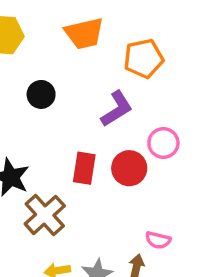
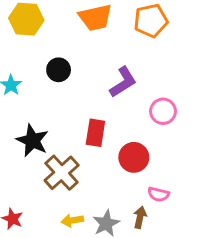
orange pentagon: (144, 58) -> (151, 21), moved
red circle: (129, 168) -> (134, 157), moved

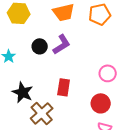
purple L-shape: (123, 82) -> (62, 44), moved
red circle: (134, 157) -> (101, 103), moved

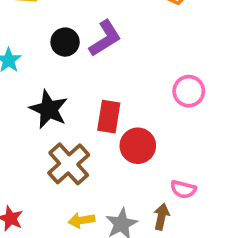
black star: (23, 92) -> (49, 109), moved
red circle: (101, 103) -> (138, 146), moved

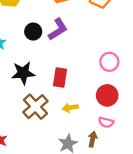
black star: (49, 109) -> (23, 73), turned -30
red circle: (138, 146) -> (107, 95), moved
yellow arrow: (81, 220) -> (70, 108), moved

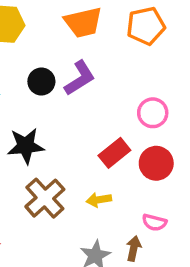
pink circle: (109, 62) -> (153, 113), moved
red rectangle: (60, 77) -> (114, 153), moved, turned 42
red circle: (107, 95) -> (156, 163), moved

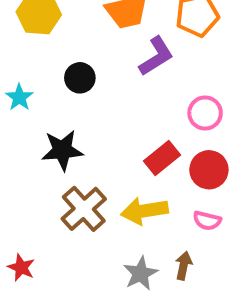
purple L-shape: (80, 78) -> (156, 56), moved
yellow arrow: (99, 200) -> (144, 211), size x1.6
pink semicircle: (154, 222) -> (207, 221), moved

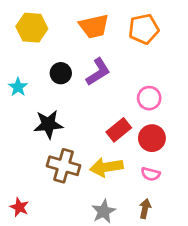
purple L-shape: (156, 56) -> (98, 72), moved
brown cross: (84, 209) -> (64, 166), turned -32
brown arrow: (184, 266) -> (145, 209), moved

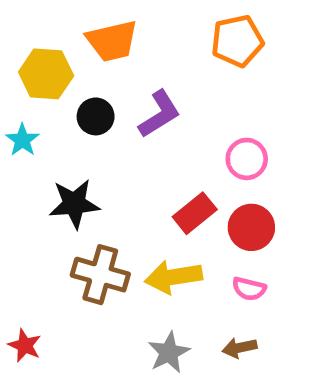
orange trapezoid: (94, 26) -> (112, 41), moved
yellow hexagon: (32, 28) -> (46, 74), moved
brown arrow: (145, 209) -> (240, 348), turned -114

